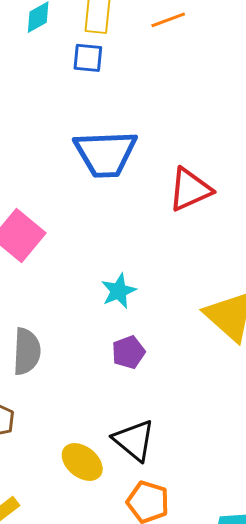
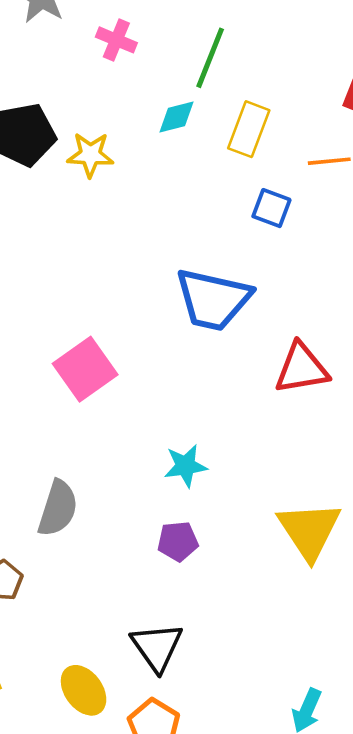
blue square: (88, 58) -> (271, 208), moved
yellow ellipse: (82, 462) -> (84, 690), moved

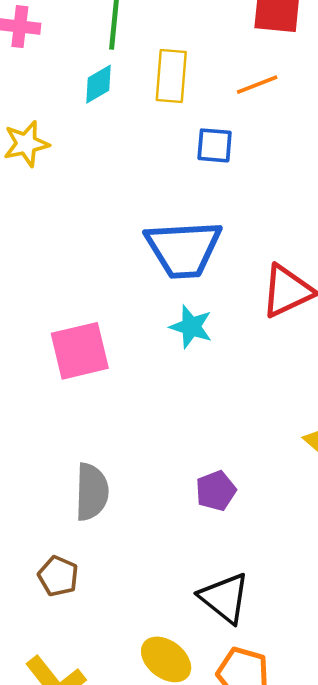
pink square: (85, 369) -> (80, 351), turned 38
cyan star: (185, 466) -> (191, 327), moved, turned -30

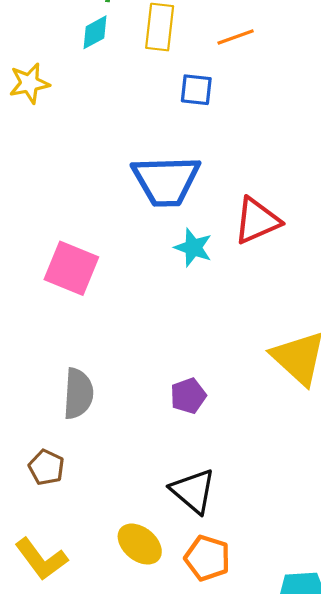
cyan star: (191, 327) -> (193, 248), moved
pink square: (80, 351) -> (71, 268), turned 34

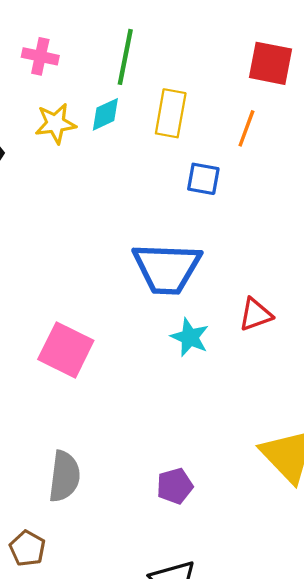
orange line: (236, 37) -> (246, 128), turned -54
yellow star: (29, 83) -> (55, 123), moved
red triangle: (257, 221) -> (256, 314), size x0.7

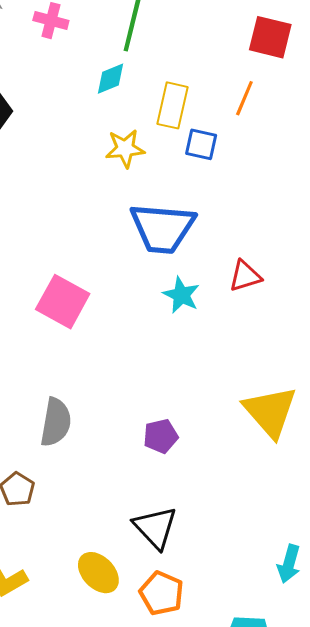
yellow rectangle: (171, 113) -> (173, 105), moved
yellow star: (55, 123) -> (125, 149), moved

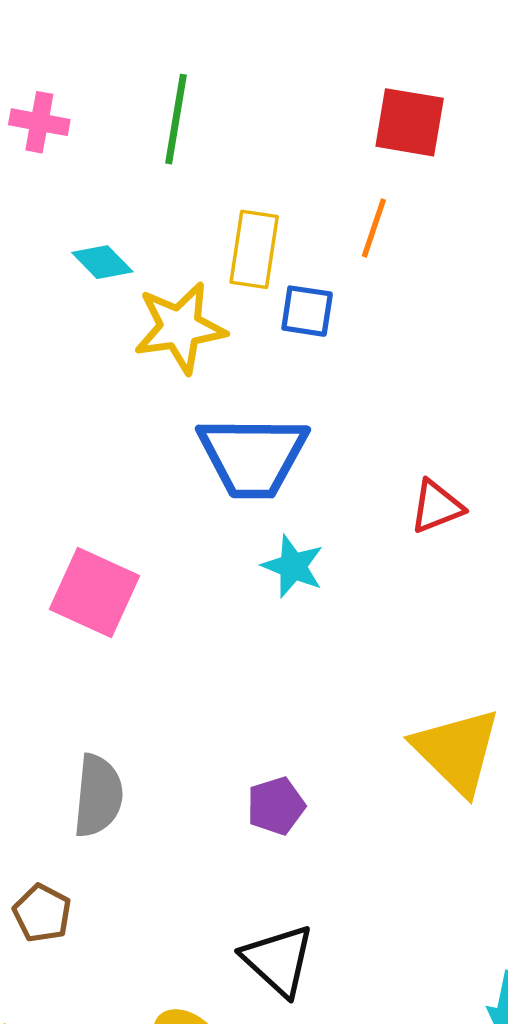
cyan diamond: (110, 79) -> (102, 262), moved, turned 72
yellow star: (125, 149) -> (180, 328), size x1.4
red triangle: (245, 276) -> (437, 507), moved

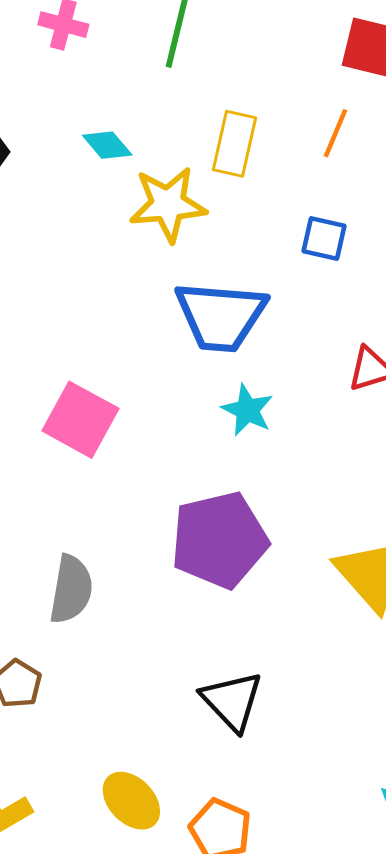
blue square: (307, 311) -> (324, 238), moved
purple pentagon: (276, 806) -> (219, 540), moved, size x2.0
black triangle: (278, 960) -> (232, 701), moved

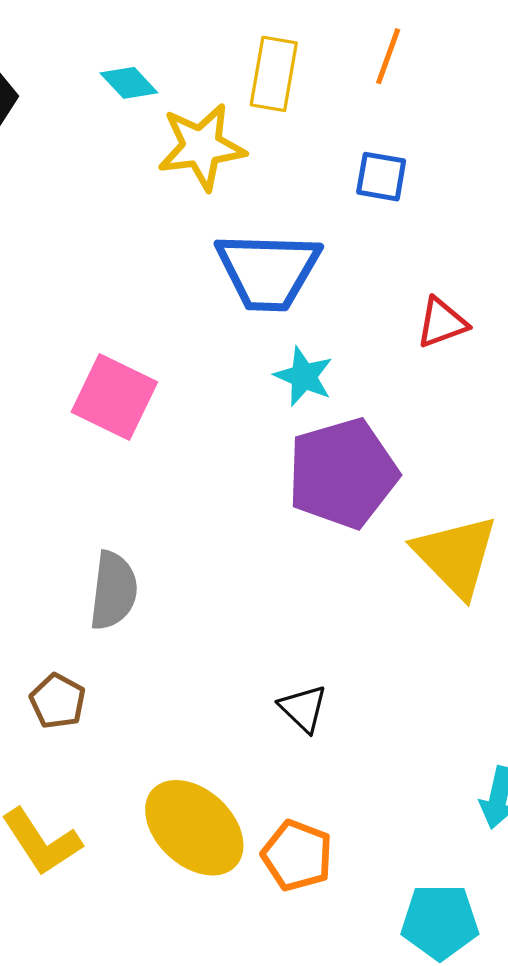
purple pentagon: (219, 540) -> (343, 473), moved
black triangle: (232, 701) -> (303, 708), size x0.7
yellow ellipse: (131, 801) -> (194, 828), size x1.5

